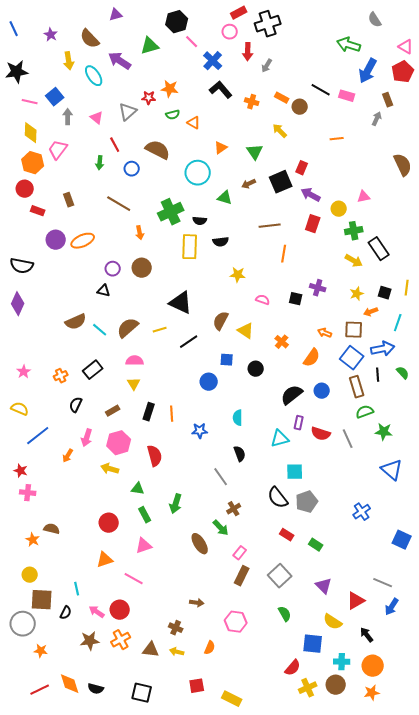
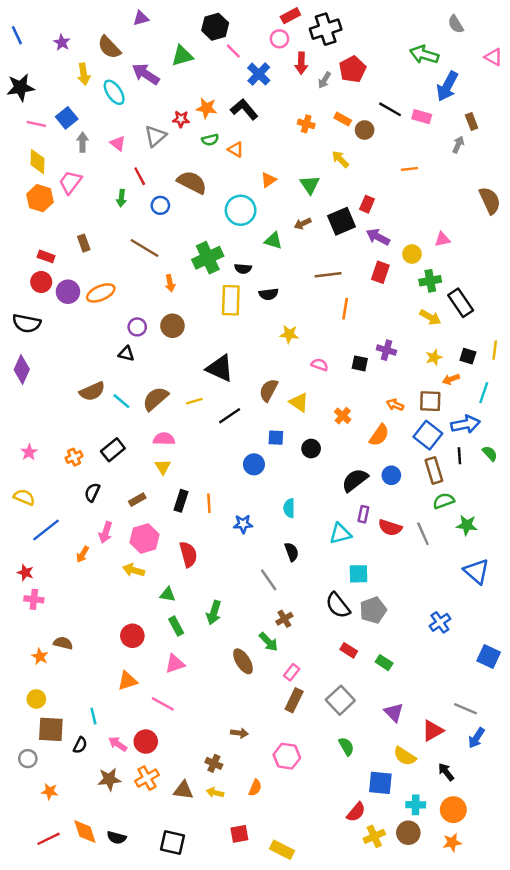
red pentagon: (403, 72) -> (352, 69), moved
black L-shape: (221, 90) -> (244, 109), moved
red circle: (25, 189) -> (41, 282), moved
gray circle: (23, 624) -> (28, 759), size x0.6

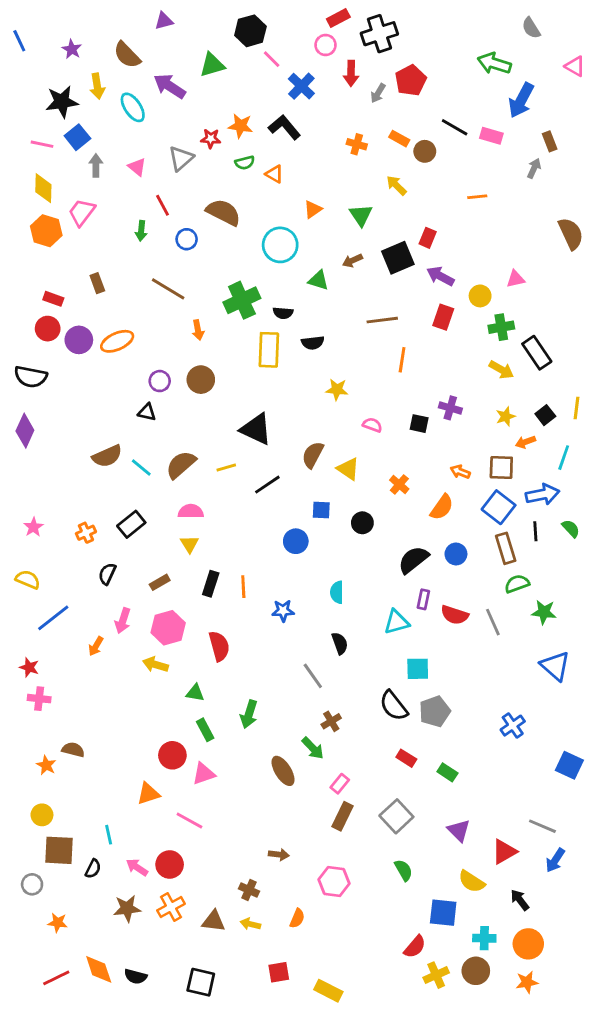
black star: (21, 87) -> (62, 102), moved
black square: (468, 356) -> (545, 415), turned 35
red circle: (132, 636) -> (172, 755), moved

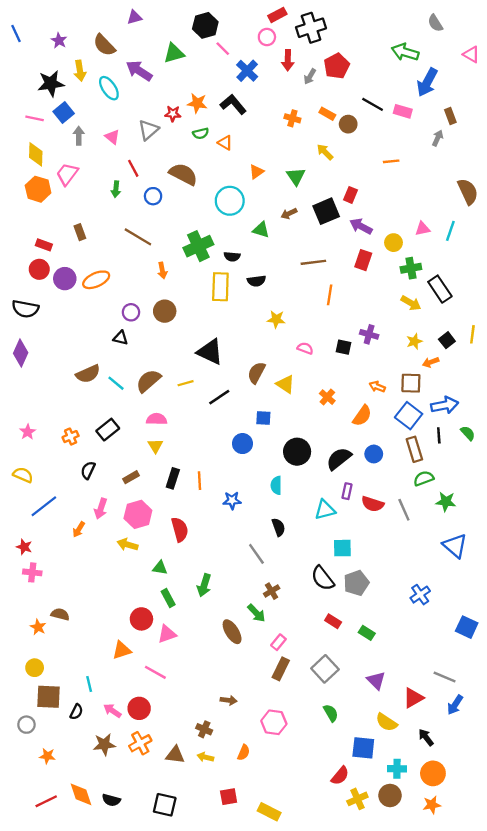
cyan line: (564, 458) -> (450, 231), moved
black circle: (362, 523) -> (297, 452), moved, size x1.5

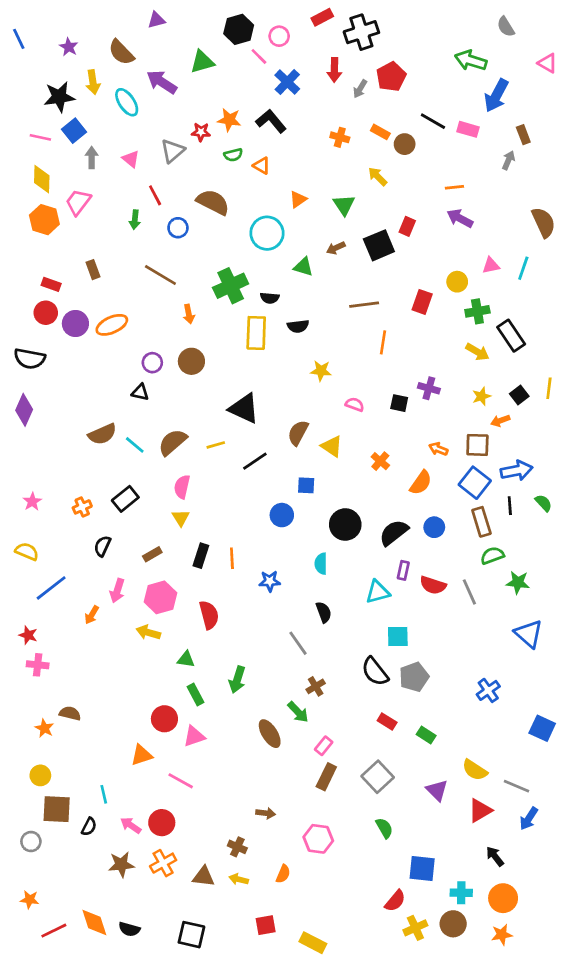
pink circle: (267, 37) -> (279, 36), moved
purple arrow: (361, 226) -> (460, 218), moved
pink semicircle: (157, 419) -> (182, 487), turned -78
yellow semicircle: (387, 722) -> (475, 770), moved
orange star: (47, 756) -> (30, 900), moved

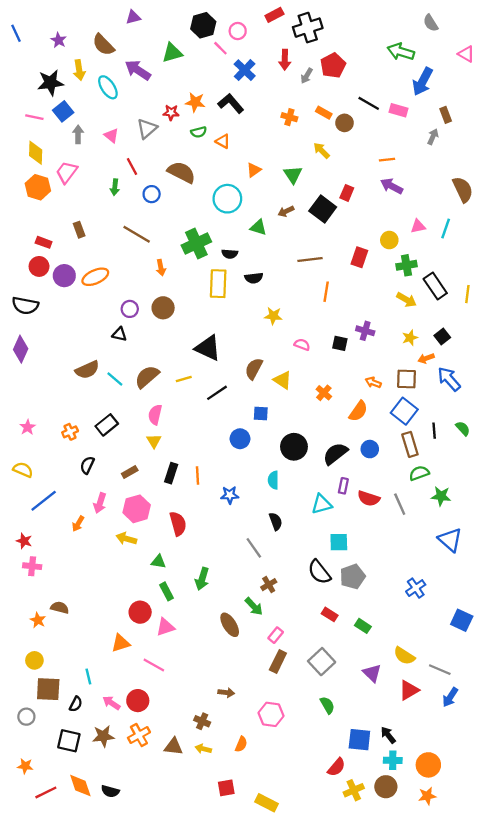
black square: (379, 245) -> (323, 209), turned -30
yellow line: (549, 388) -> (467, 294), moved
blue arrow: (517, 471) -> (449, 379), moved, turned -120
black arrow: (495, 856) -> (388, 735), moved
black square: (191, 935) -> (69, 741), moved

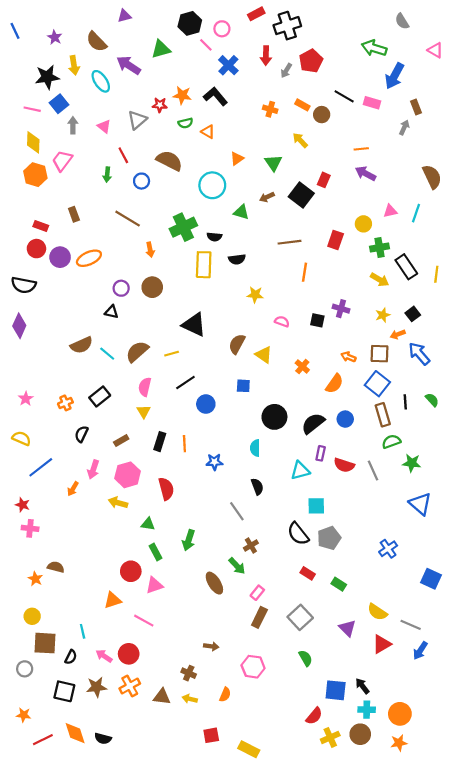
black line: (217, 393) -> (185, 383), moved
blue circle: (240, 439) -> (206, 404), moved

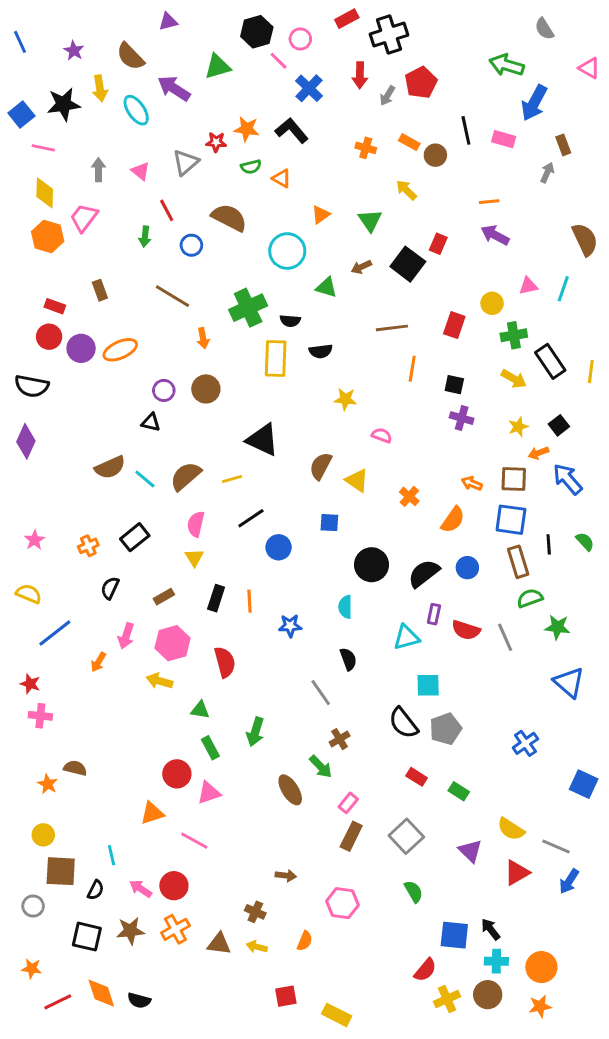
black line: (344, 96) -> (466, 130), turned 48
blue square: (59, 104) -> (21, 114), moved
black square: (317, 320) -> (454, 385), moved
blue square: (377, 384) -> (511, 520), turned -30

